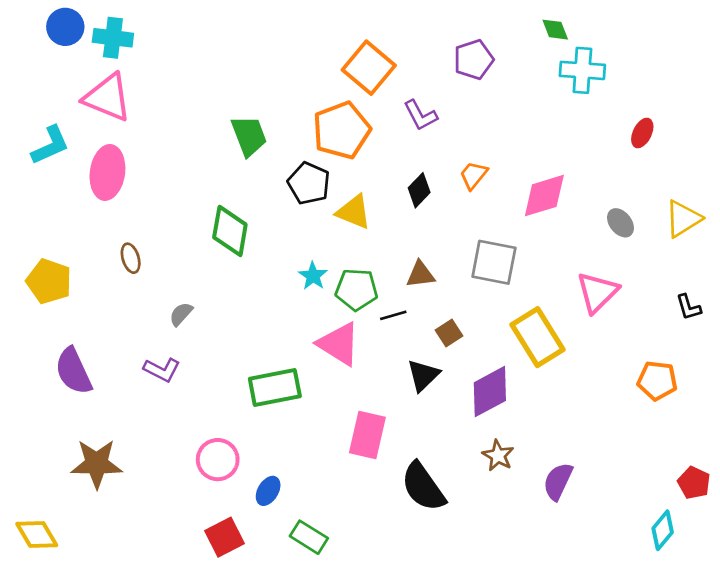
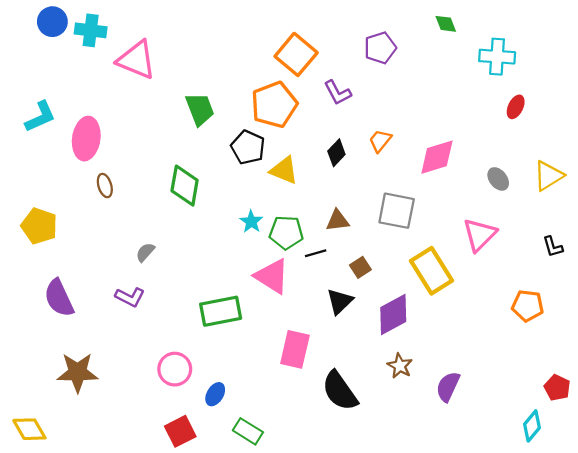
cyan cross: (582, 70) -> (497, 57), moved
pink triangle: (107, 98) -> (137, 60), moved
brown ellipse: (131, 258) -> (105, 186), moved

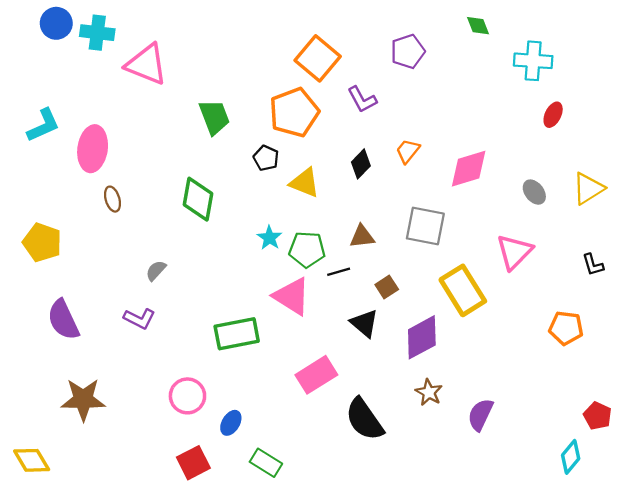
black pentagon: (248, 147) -> (266, 158), size x0.7
black triangle: (340, 301) -> (364, 323), turned -36
pink rectangle: (295, 349) -> (316, 375), turned 45

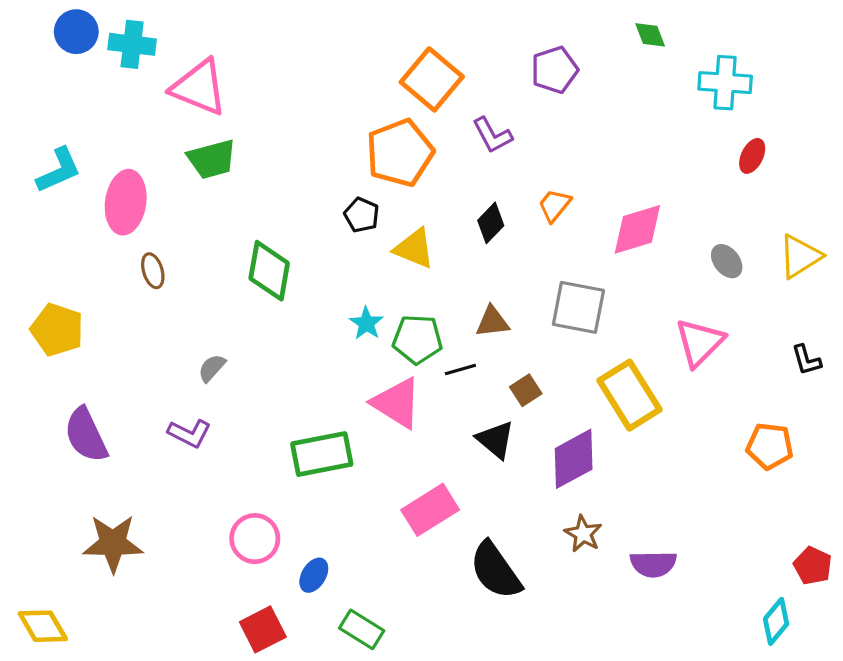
green trapezoid: (214, 117) -> (212, 159), moved, turned 96
purple semicircle: (480, 415) -> (653, 564), turned -116

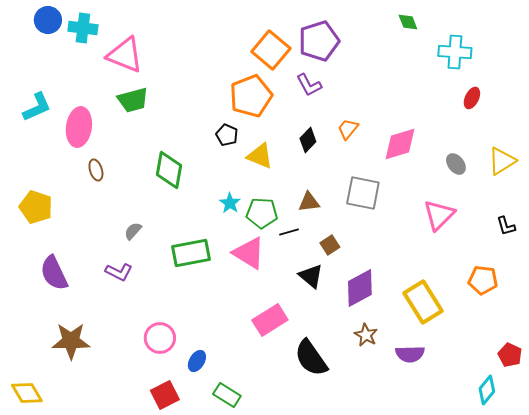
purple pentagon: (554, 70) -> (319, 41), moved, size x1.4
yellow rectangle: (629, 395) -> (423, 302), moved
green rectangle: (322, 454) -> (191, 253), moved

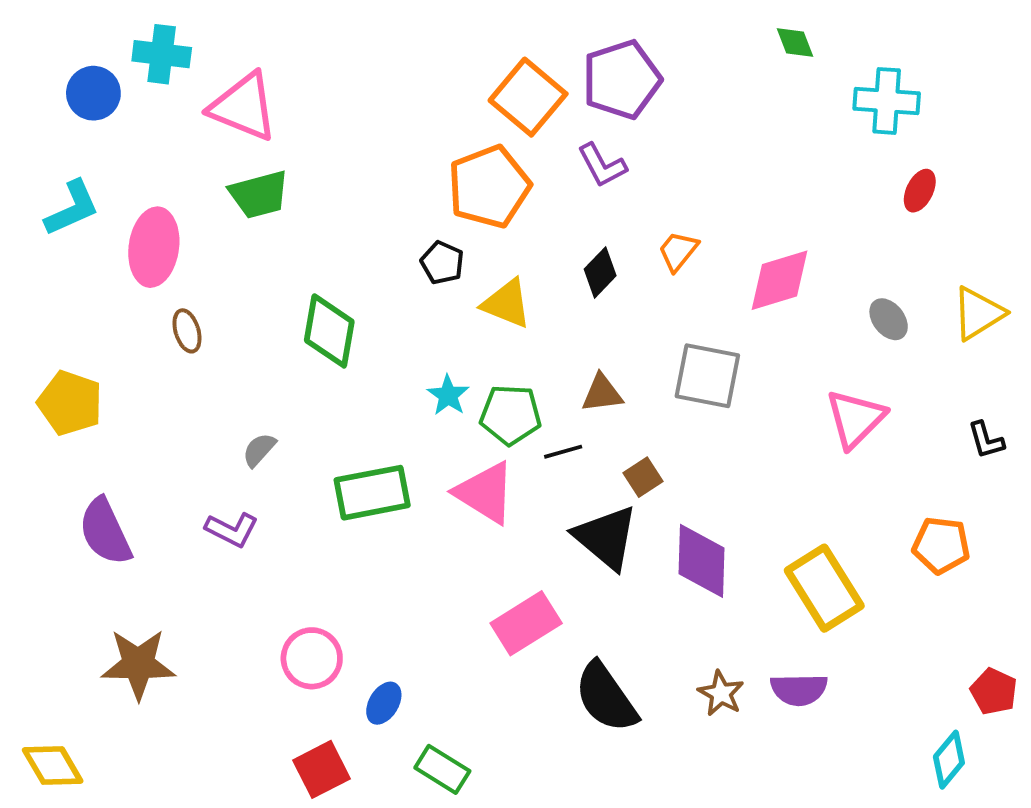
blue circle: (48, 20) -> (93, 93), moved
black triangle: (311, 276) -> (606, 537), size x1.4
purple diamond: (360, 288) -> (701, 561), turned -60
brown star: (366, 335) -> (721, 693), moved

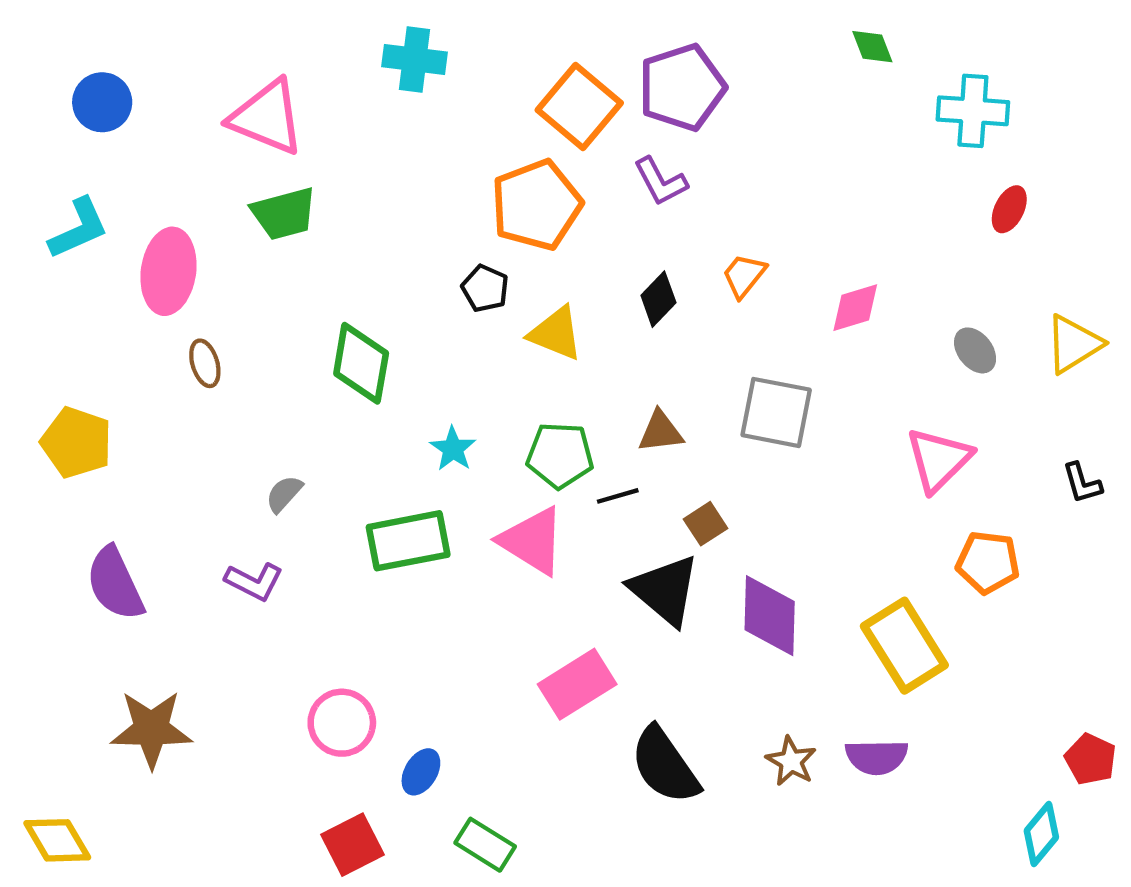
cyan cross: (162, 54) -> (415, 59), moved
pink diamond: (779, 280) -> (855, 308), size x0.7
cyan star: (448, 395) -> (453, 449), moved
orange pentagon: (941, 545) -> (988, 562), moved

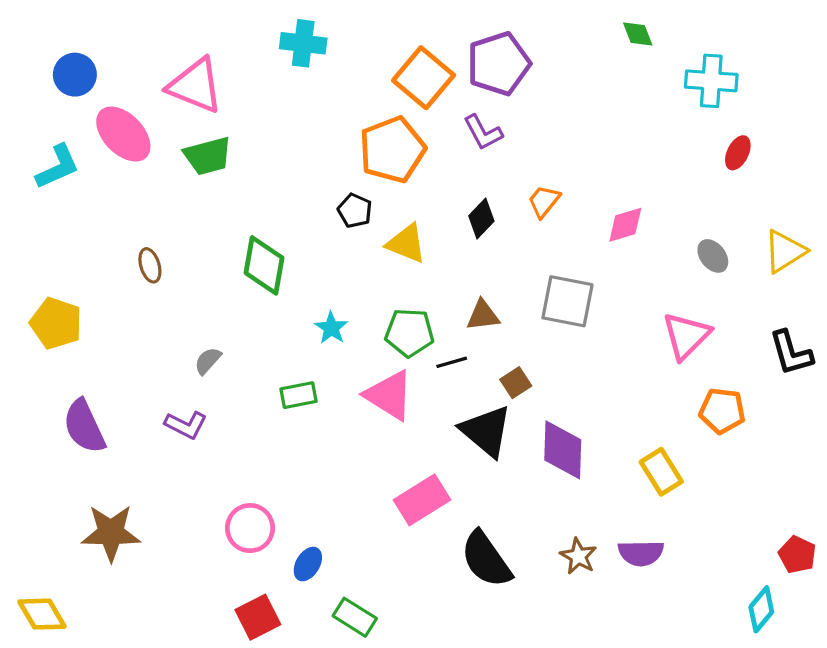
pink ellipse: (168, 271) -> (123, 134), moved, turned -52
black L-shape: (1082, 483) -> (791, 353), size x1.5
green rectangle: (408, 541) -> (298, 395), size x0.6
yellow rectangle: (904, 646) -> (661, 472), size x0.7

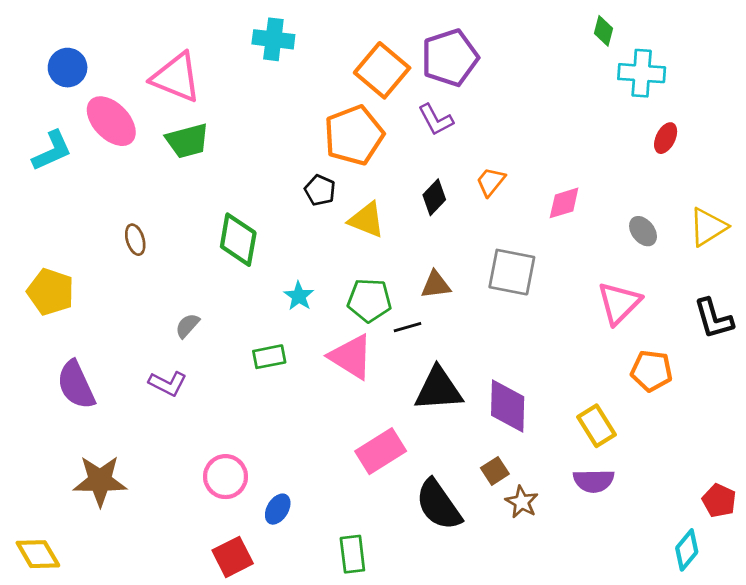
green diamond: (638, 34) -> (604, 31), moved, turned 36
brown square: (516, 383) -> (495, 471), moved
black triangle: (486, 431) -> (438, 389), turned -44
purple semicircle: (641, 553) -> (594, 481), moved
green rectangle: (355, 617) -> (352, 554), moved, turned 51

